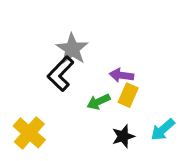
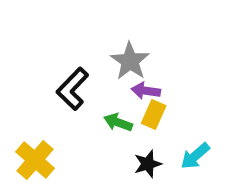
gray star: (72, 49) -> (130, 61), moved
green arrow: (98, 102) -> (118, 122), turned 45

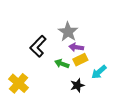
yellow rectangle: (154, 114) -> (80, 60), turned 40
cyan arrow: (195, 156) -> (99, 72), moved

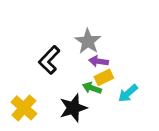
green arrow: (62, 64) -> (92, 88), moved
black star: (77, 85) -> (73, 108), moved, size x1.5

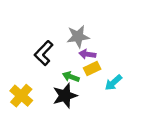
gray star: (88, 41) -> (78, 37), turned 30
green arrow: (92, 88) -> (71, 77), moved

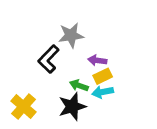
gray star: (78, 37) -> (71, 35), moved
cyan arrow: (113, 83) -> (103, 92), moved, turned 30

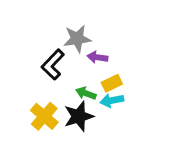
purple arrow: (97, 60) -> (97, 57), moved
yellow cross: (23, 107) -> (44, 116), moved

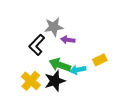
yellow rectangle: (112, 83) -> (100, 60), moved
green arrow: (86, 93) -> (60, 65), size x1.5

